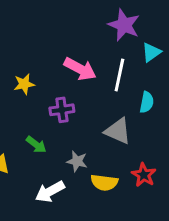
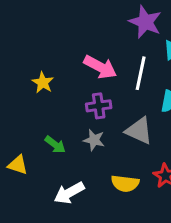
yellow star: (24, 84) -> (43, 83), turned -30
purple cross: (62, 110) -> (99, 106), moved
gray star: (77, 161) -> (94, 140), moved

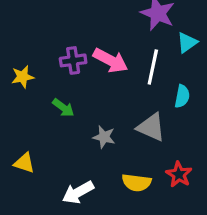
yellow star: (43, 83) -> (23, 77), moved, turned 30
purple cross: (99, 106) -> (73, 60), moved
green arrow: (55, 145) -> (63, 108), moved

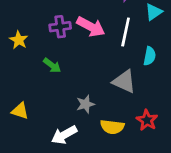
yellow star: (23, 77) -> (19, 40), turned -30
gray star: (104, 137) -> (85, 104), moved, turned -30

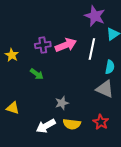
pink arrow: (91, 27) -> (66, 45), turned -50
gray triangle: (124, 81) -> (105, 89), moved
red star: (147, 120) -> (101, 122), moved
yellow semicircle: (112, 127) -> (72, 124), moved

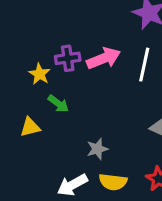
yellow star: (12, 55) -> (40, 74), moved
yellow triangle: (13, 108) -> (30, 127), moved, turned -32

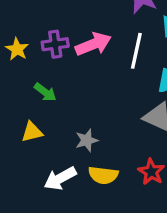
yellow star: (40, 74) -> (17, 49), moved
yellow triangle: (30, 127) -> (32, 132), moved

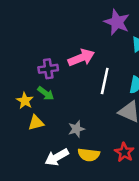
purple cross: (55, 44) -> (48, 69), moved
yellow star: (17, 49) -> (25, 101), moved
white line: (136, 51) -> (105, 81), moved

